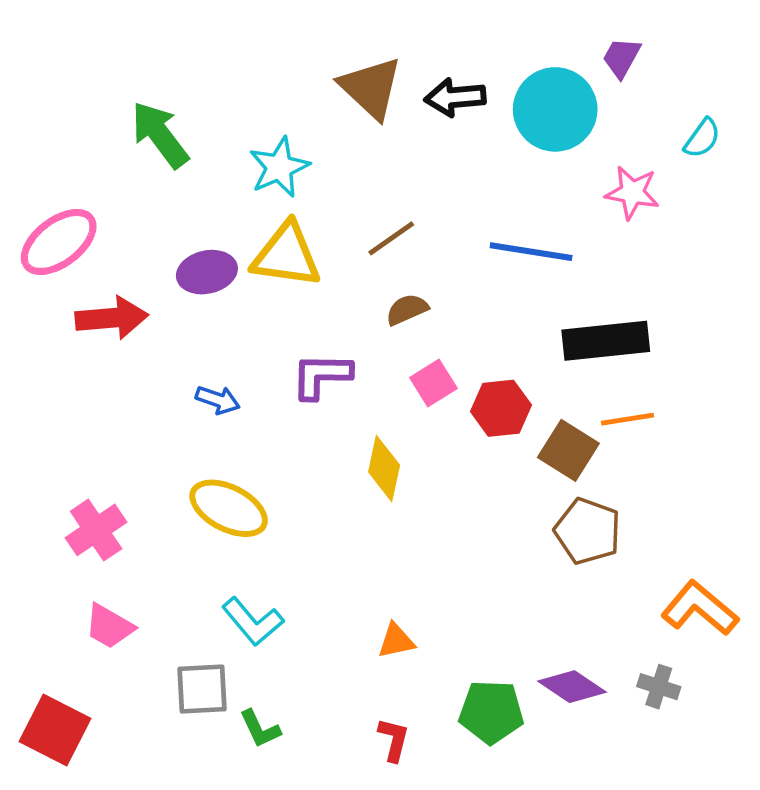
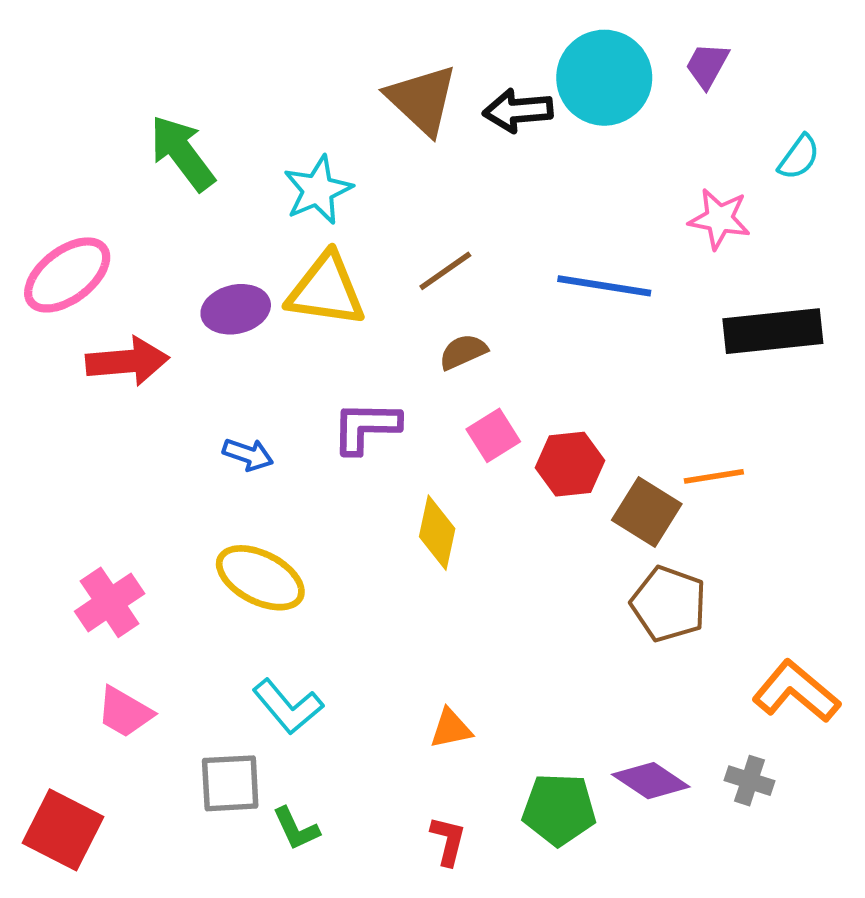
cyan circle: (555, 109) -> (604, 78), moved
black rectangle: (606, 341) -> (773, 331), moved

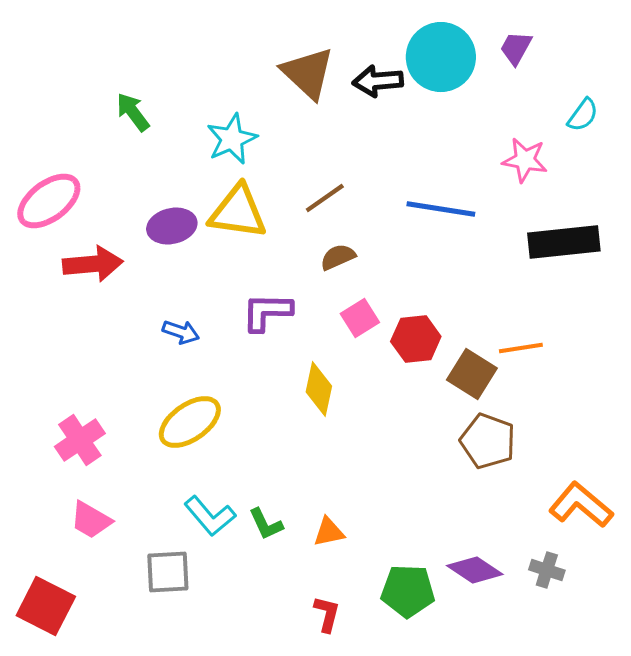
green arrow: (182, 153) -> (133, 112), size x0.7
yellow ellipse: (260, 578) -> (190, 422), turned -62
green L-shape: (296, 829) -> (266, 524), moved

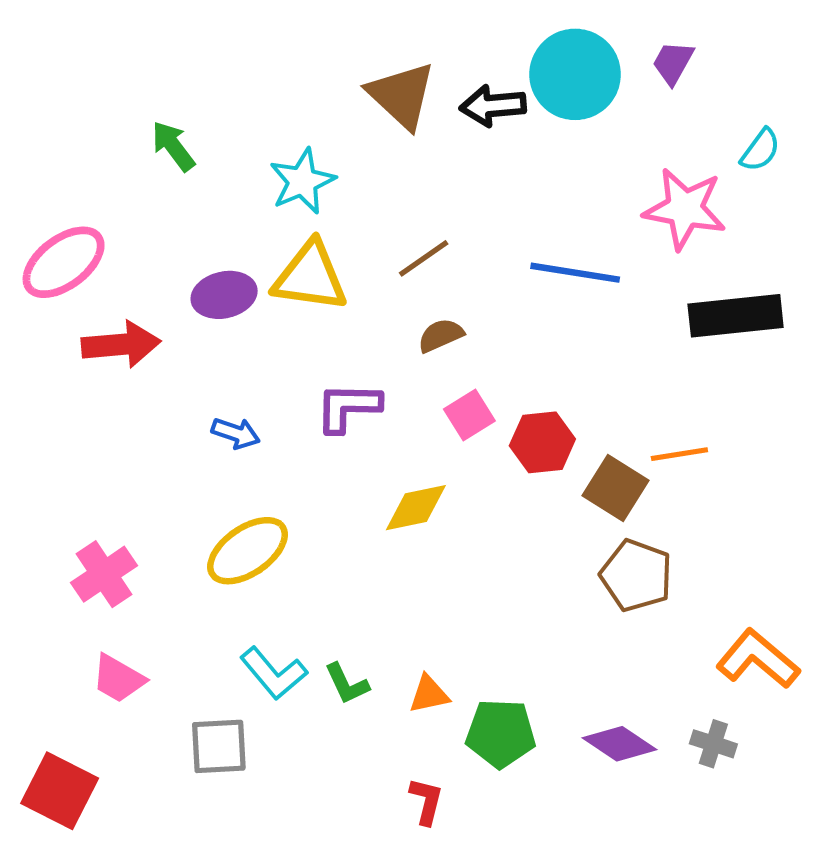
pink star: (525, 160) -> (685, 209), size x1.4
yellow diamond: (319, 389) -> (416, 508), turned 66
green pentagon: (408, 591) -> (501, 733), moved

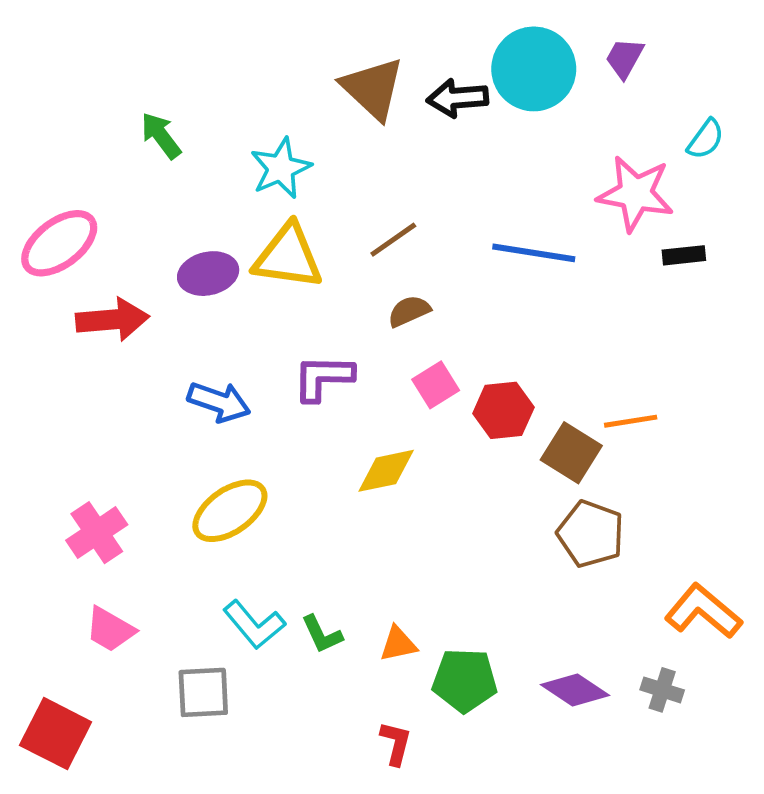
black rectangle: (736, 316) -> (684, 255), moved, size x0.5
blue arrow: (236, 433) -> (219, 402), size x1.4

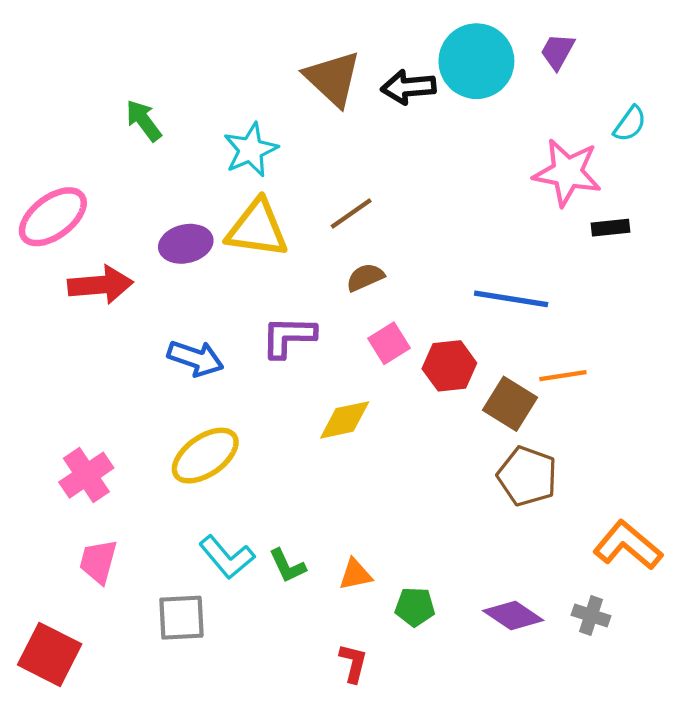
blue line: (534, 253) -> (511, 299), moved
pink trapezoid: (110, 629) -> (98, 561), turned 75
green pentagon: (465, 680) -> (415, 607), size x0.7

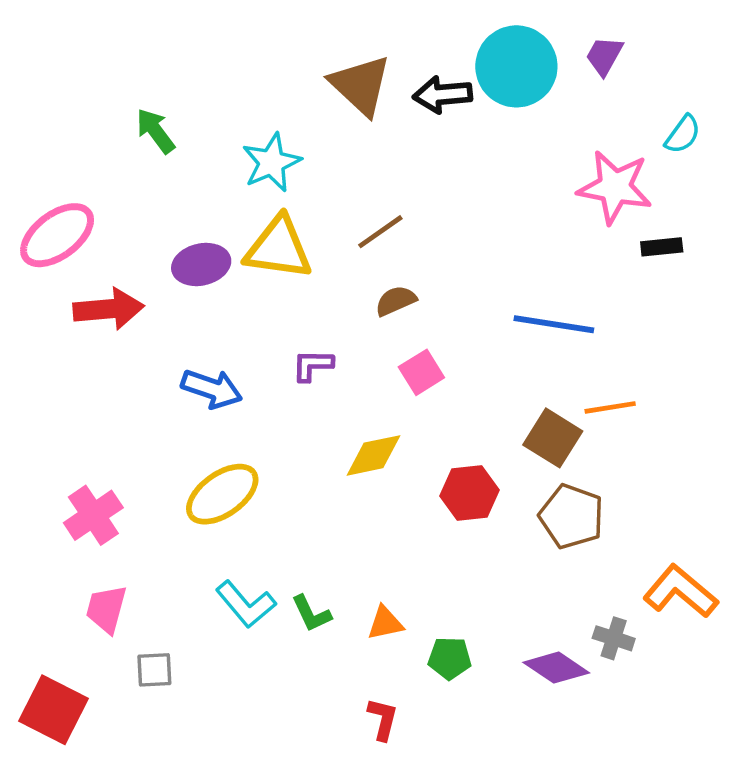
purple L-shape: (288, 337) -> (312, 365), size x0.7
red hexagon: (449, 366) -> (470, 493), moved
gray cross: (591, 616) -> (614, 638), moved
gray square: (181, 618) -> (154, 670), moved, size x0.7

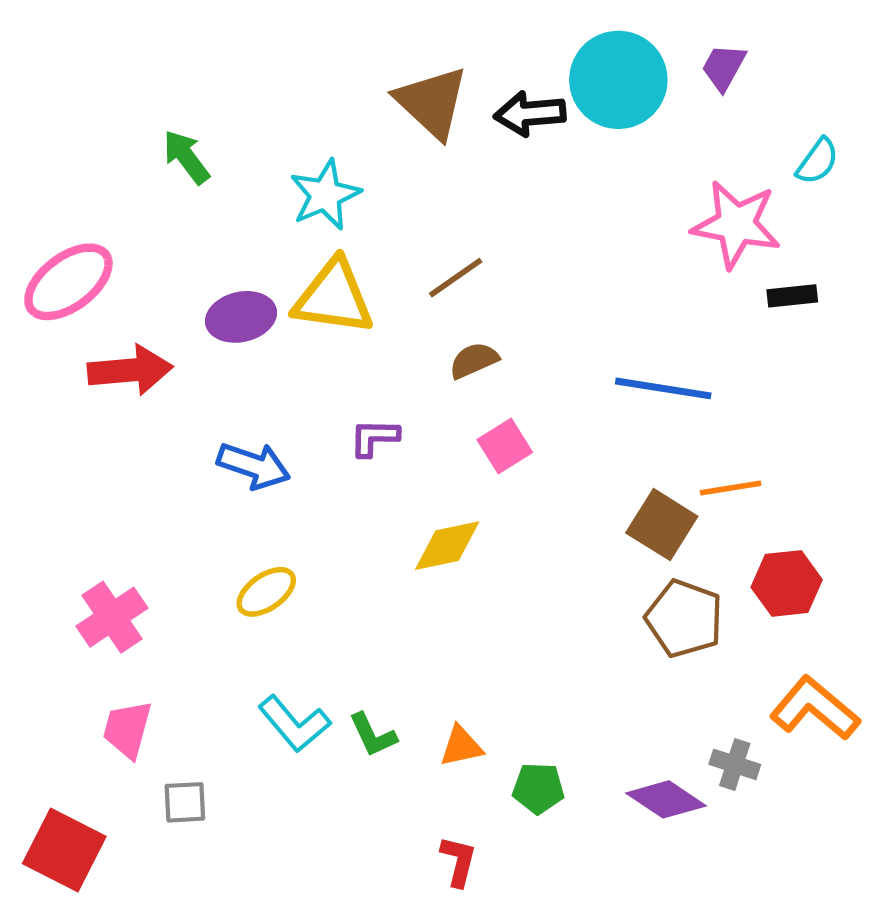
red hexagon: (470, 493) -> (787, 583), moved
yellow ellipse: (222, 494) -> (266, 592), size x0.7

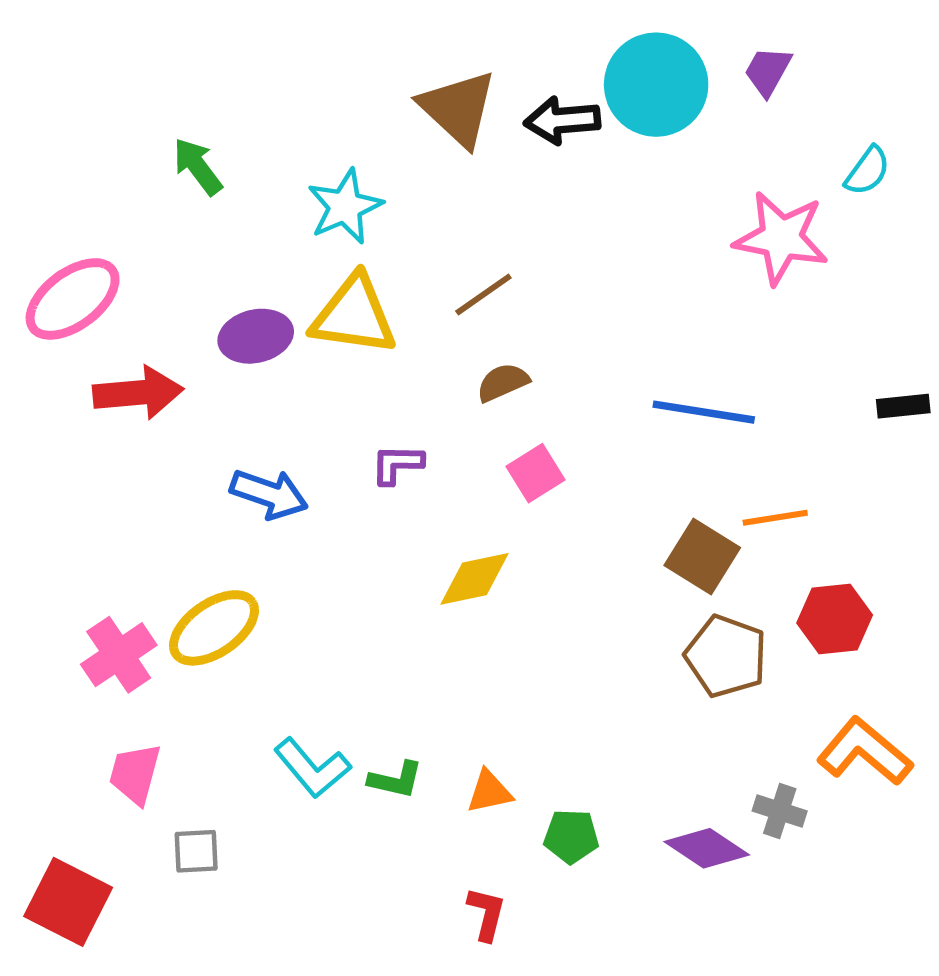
black rectangle: (792, 296) -> (903, 406), moved
yellow ellipse: (266, 592) -> (214, 628), moved, size x1.4
green L-shape: (373, 735) -> (396, 780), turned -52

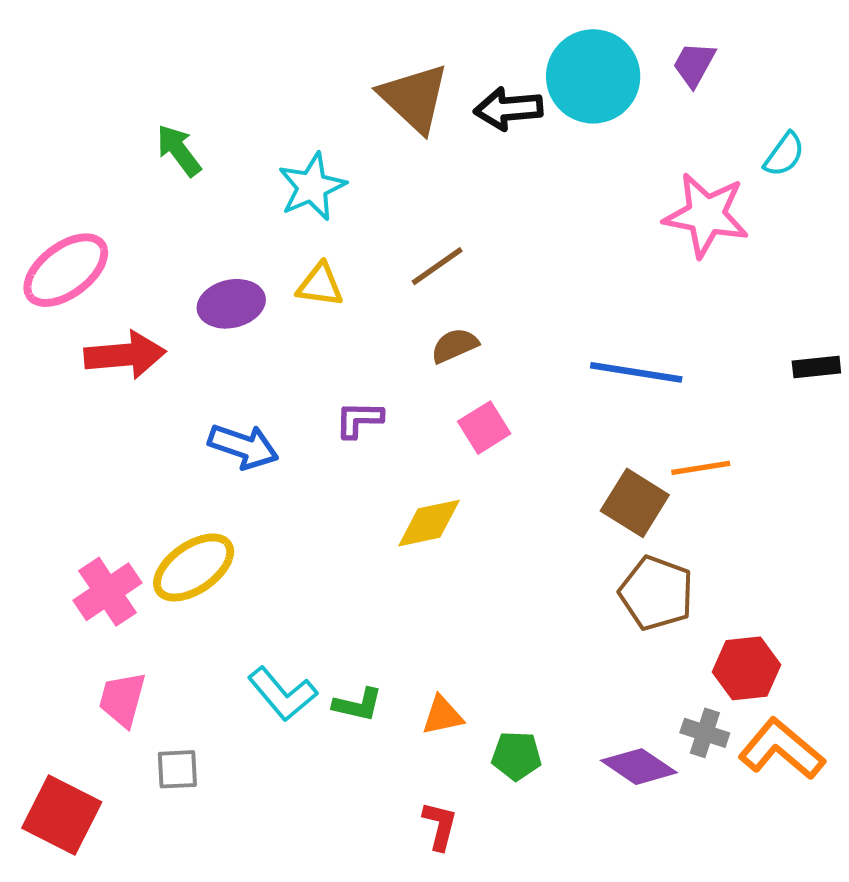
yellow triangle: (354, 315) -> (320, 285), size x0.6
red hexagon: (835, 619) -> (746, 668), moved
orange L-shape: (865, 751) -> (781, 749), moved

